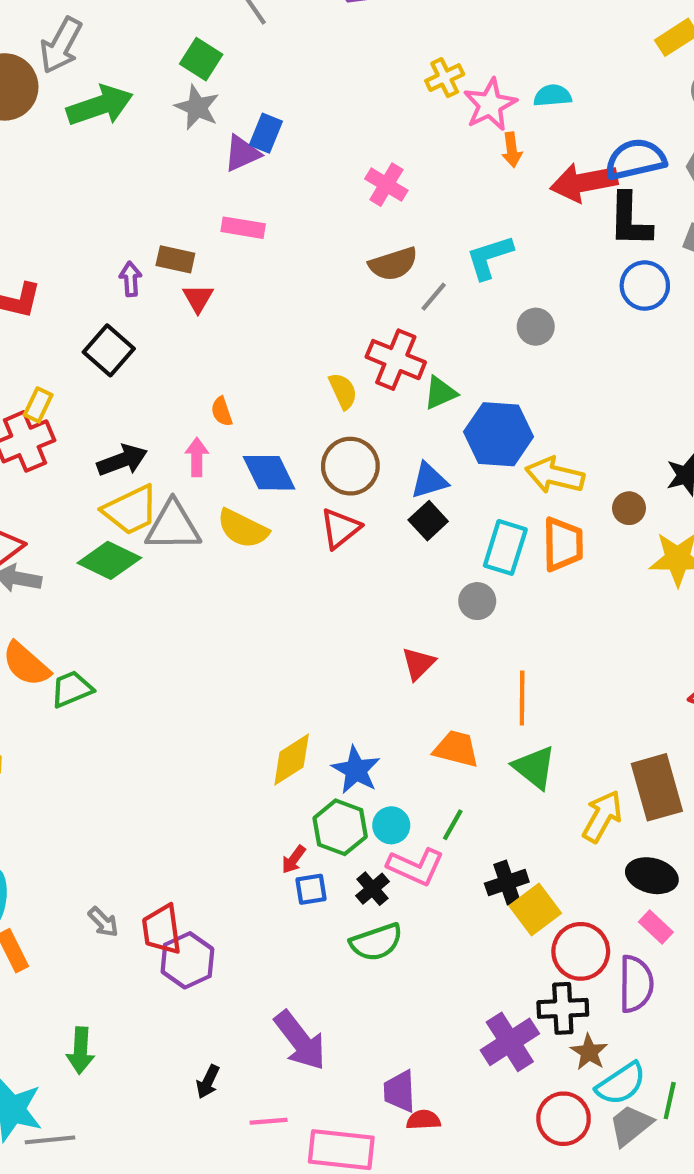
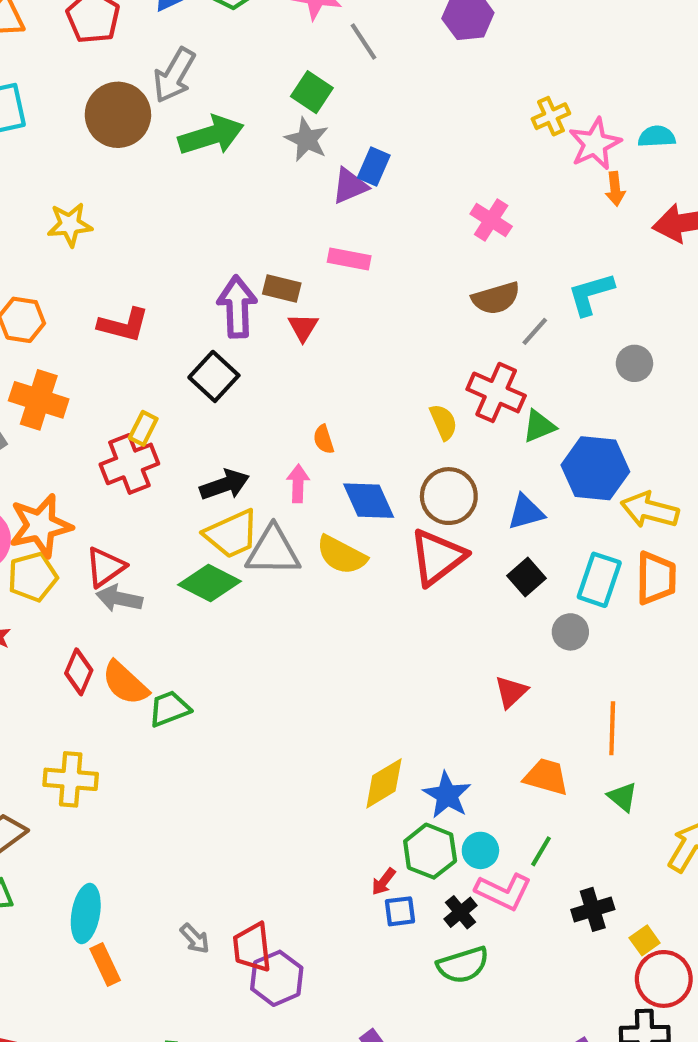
purple arrow: (131, 279) -> (237, 307), size x1.8
black square: (428, 521) -> (526, 577), moved
red triangle: (340, 528) -> (437, 557), size x1.4
green triangle: (534, 767) -> (623, 797), size x0.7
yellow square: (535, 909) -> (645, 940), moved, size x0.6

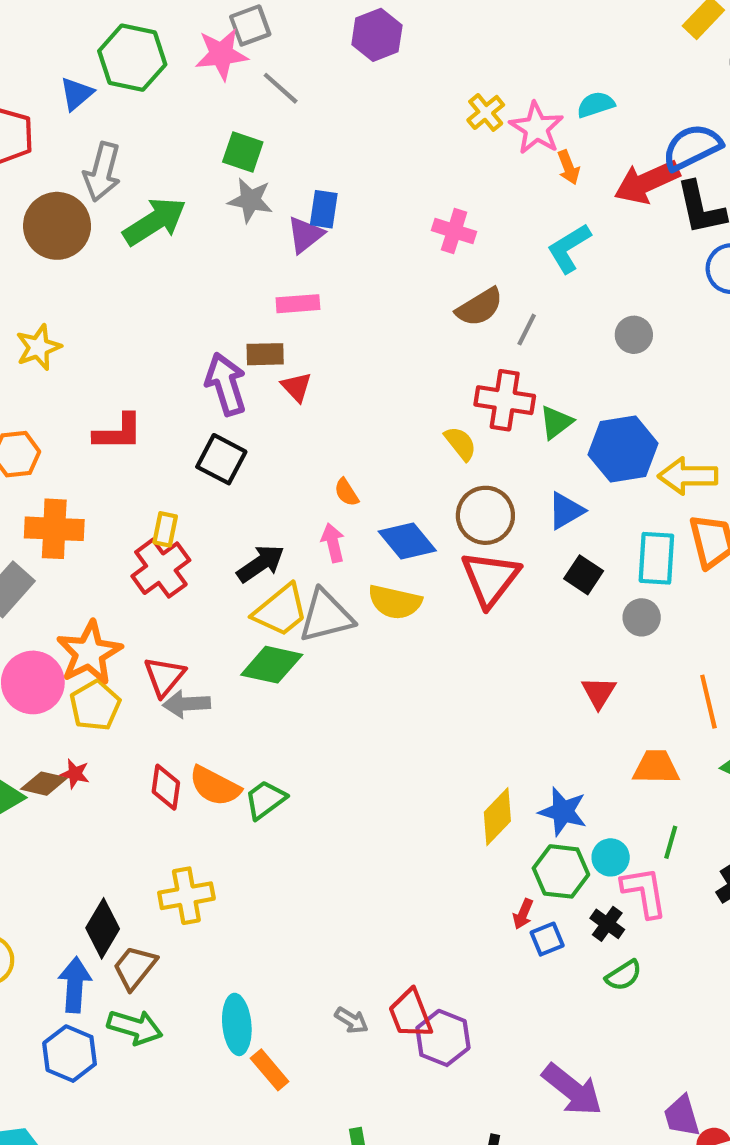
pink rectangle: (349, 259) -> (298, 304), moved
cyan L-shape: (591, 294) -> (569, 248), moved
pink L-shape: (503, 892) -> (644, 892), turned -110
green semicircle: (463, 965) -> (624, 975), size x0.7

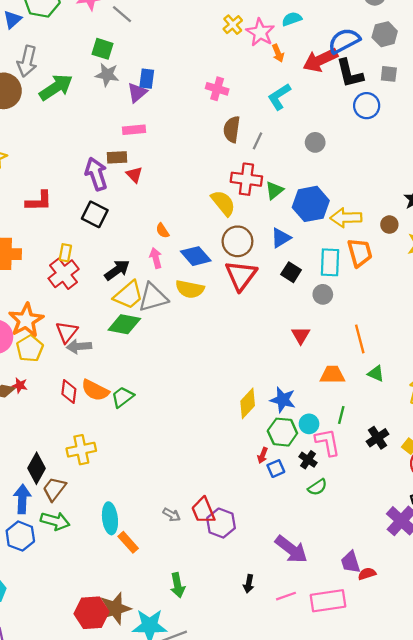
brown semicircle: (479, 307) -> (232, 129), turned 130
yellow semicircle: (460, 443) -> (223, 203), size x1.4

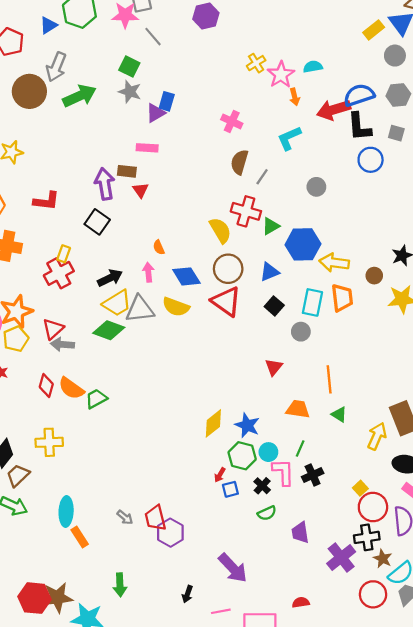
red triangle: (241, 275) -> (226, 301), turned -40
black cross: (378, 438) -> (313, 475), moved
purple trapezoid: (350, 562) -> (300, 533), moved

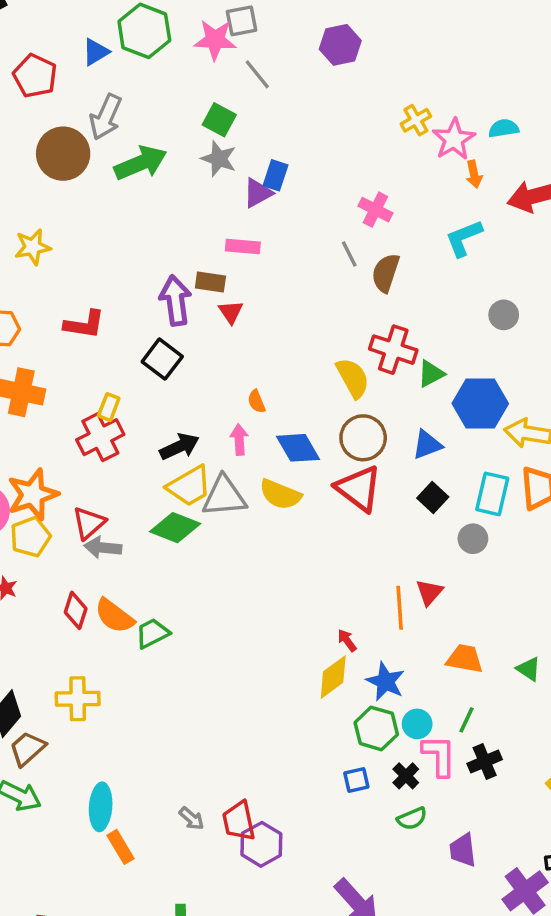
gray line: (262, 177) -> (349, 254), moved, turned -63
orange line: (329, 379) -> (400, 608), moved
red arrow: (220, 475) -> (347, 640), moved, turned 112

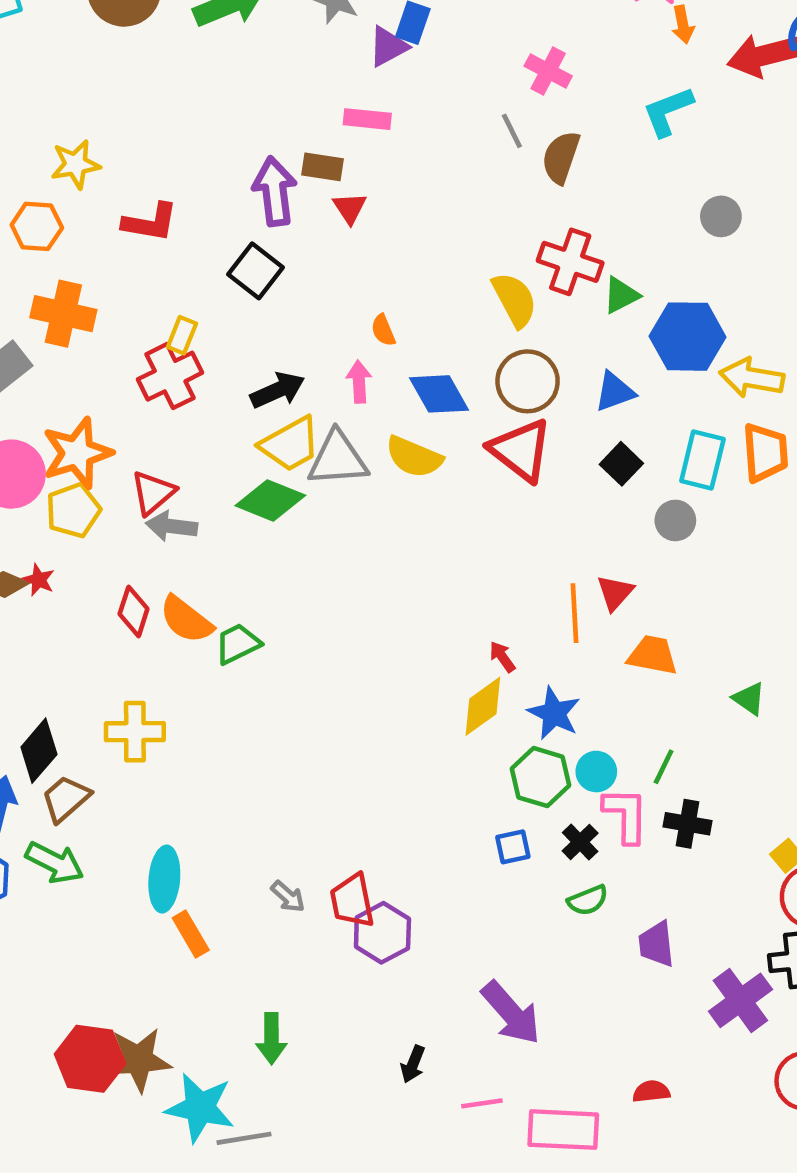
yellow star: (33, 247) -> (76, 164), moved
orange trapezoid: (465, 659) -> (653, 655), moved
black cross: (485, 761) -> (688, 824), turned 32

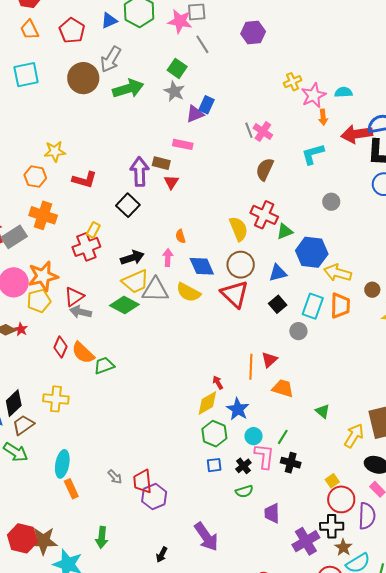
gray line: (512, 131) -> (249, 130), moved
green hexagon: (541, 777) -> (214, 434), moved

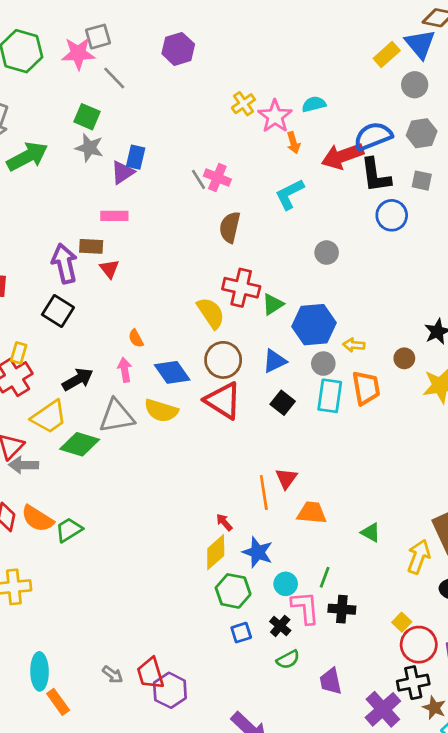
yellow arrow: (338, 273) -> (354, 345), size x0.6
yellow trapezoid: (135, 281) -> (49, 417), moved
gray circle: (298, 331) -> (323, 364), moved

